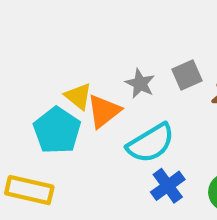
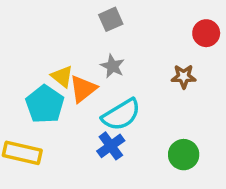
gray square: (187, 75) -> (111, 19), moved
blue cross: (168, 186) -> (111, 146), moved

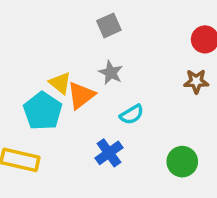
brown star: (184, 77) -> (196, 81), moved
cyan semicircle: (121, 115) -> (132, 114), moved, size x0.6

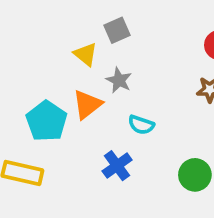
yellow triangle: (60, 83) -> (85, 54), moved
cyan semicircle: (132, 114) -> (141, 125), turned 50

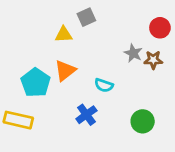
yellow triangle: (85, 54) -> (64, 34), turned -42
gray star: (119, 80) -> (133, 53), moved

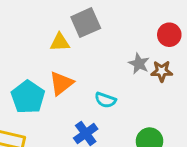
gray square: (86, 17) -> (86, 23), size x1.4

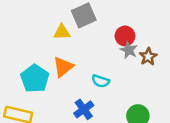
red circle: (169, 35) -> (125, 36), moved
brown star: (162, 71) -> (148, 57), turned -30

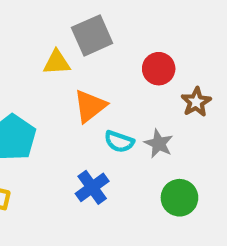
gray star: (129, 50) -> (159, 144), moved
orange triangle: (63, 67) -> (90, 106), moved

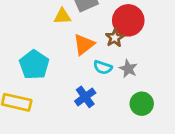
red circle: (159, 69) -> (128, 20), size x1.5
brown star: (196, 102) -> (115, 38), moved

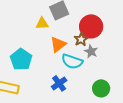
cyan semicircle: (103, 67) -> (72, 61), size x1.5
gray star: (128, 69) -> (91, 51), moved

